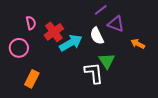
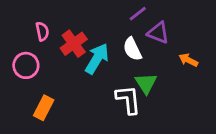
cyan arrow: (71, 43) -> (97, 59), turned -30

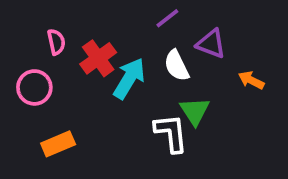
purple line: (138, 14) -> (167, 18), moved
orange rectangle: (44, 108) -> (58, 144), turned 40

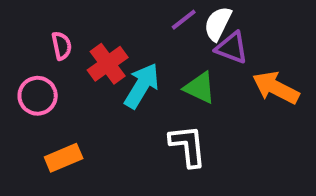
white semicircle: (177, 66) -> (218, 24), moved, turned 52
orange arrow: (251, 80) -> (276, 88), size x1.6
green triangle: (195, 111) -> (200, 88), moved, turned -32

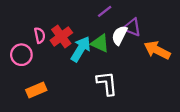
white semicircle: (218, 24) -> (119, 35), moved
pink semicircle: (62, 46) -> (40, 35), moved
green triangle: (200, 88) -> (100, 43), moved

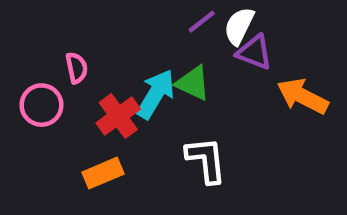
white semicircle: (119, 35) -> (239, 26), moved
red cross: (61, 36) -> (118, 116), moved
orange rectangle: (36, 90) -> (103, 173), moved

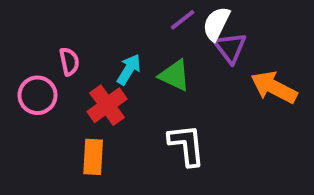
purple triangle: (254, 52) -> (230, 48), turned 32
cyan arrow: (156, 94) -> (129, 69), moved, size x0.7
orange rectangle: (103, 173) -> (93, 157), turned -64

